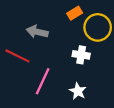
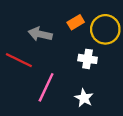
orange rectangle: (75, 13) -> (76, 22), moved

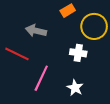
orange rectangle: (76, 22) -> (68, 11), moved

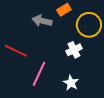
gray arrow: (36, 31) -> (42, 21), moved
white cross: (78, 53) -> (74, 50), turned -35

